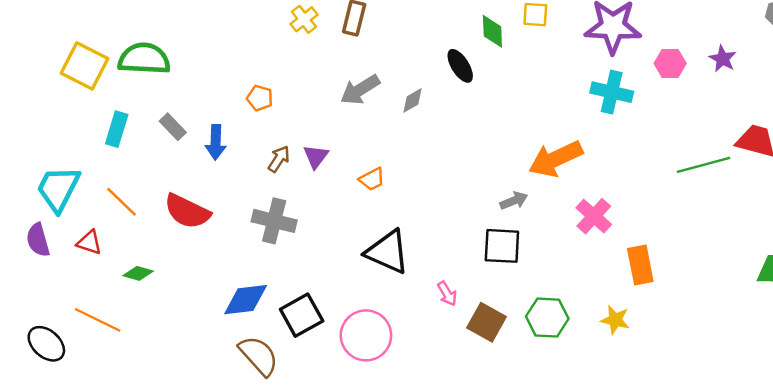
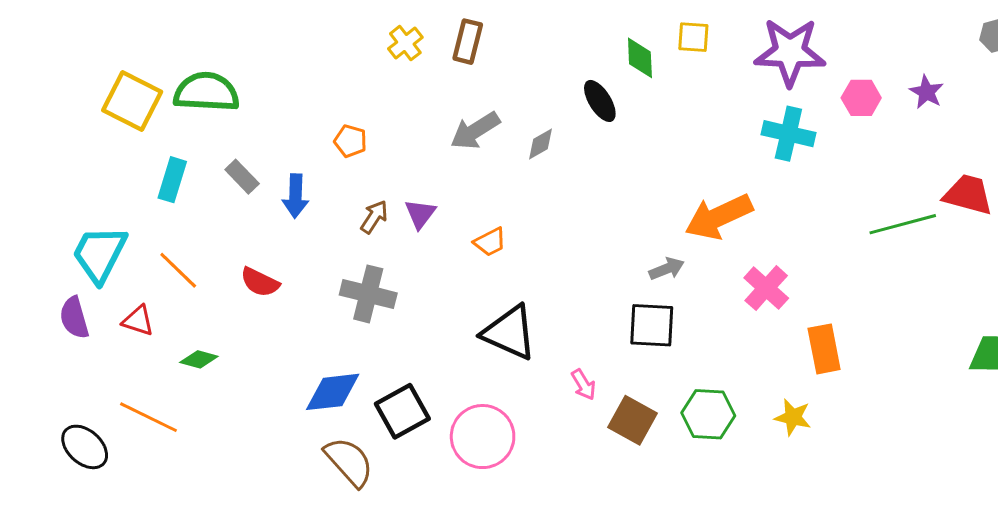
red semicircle: (187, 211) -> (260, 282), size x0.7

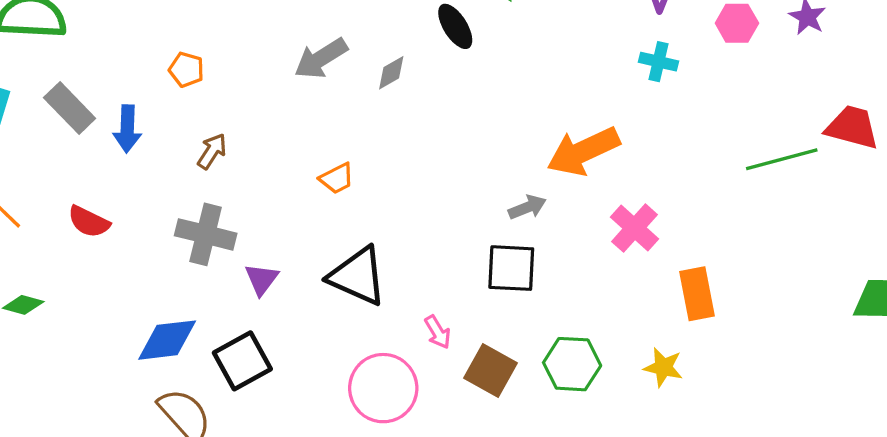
cyan cross: (788, 134) -> (658, 62), size x0.7
gray rectangle: (242, 177) -> (70, 108), size x1.4
purple triangle: (420, 214) -> (262, 279), moved
pink circle: (483, 437) -> (383, 388), moved

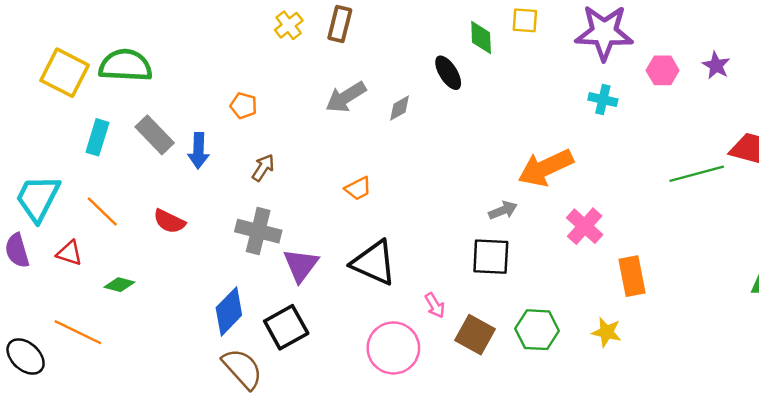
purple triangle: (262, 279) -> (301, 265), size x1.4
blue diamond: (167, 340) -> (229, 311), turned -39

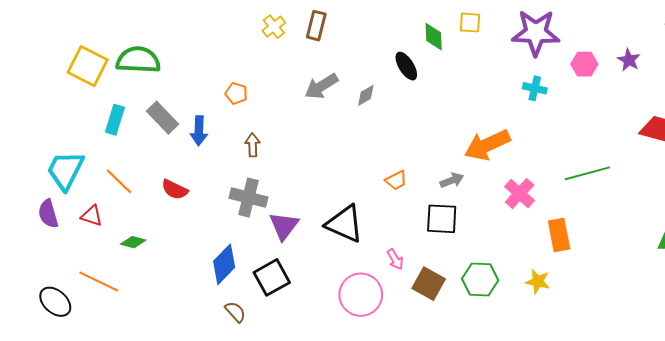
brown arrow: (263, 168) -> (253, 145), turned -35
green line: (697, 174) -> (587, 173), moved
orange trapezoid: (358, 188) -> (396, 180), moved
brown semicircle: (242, 369) -> (235, 312), size x0.6

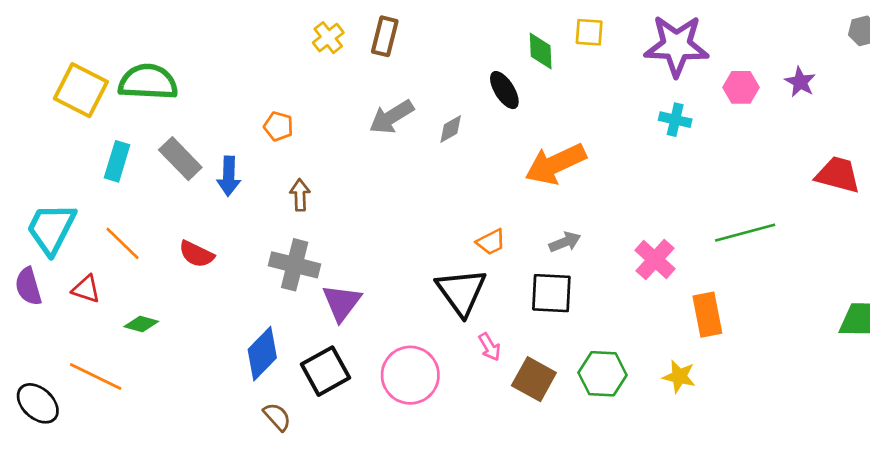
orange arrow: (487, 145) -> (555, 164), moved
black triangle: (345, 224) -> (461, 292), moved, turned 30
pink circle: (361, 295) -> (410, 375), moved

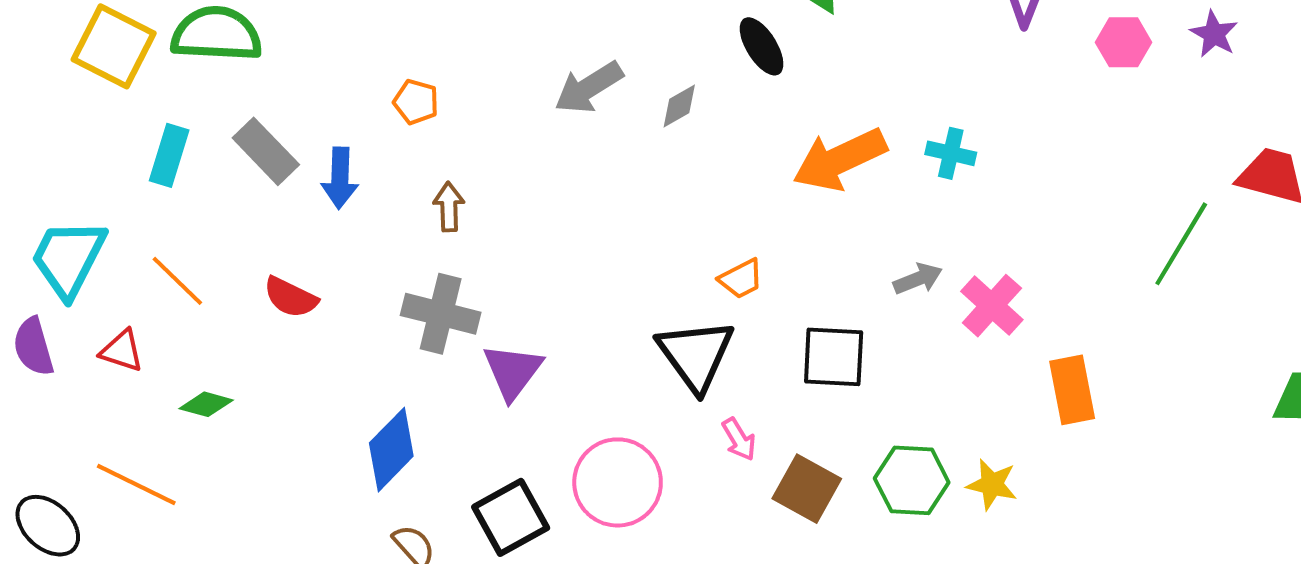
cyan cross: (675, 120) -> (951, 153), moved
green line: (745, 233) -> (1181, 244), moved, turned -44
gray arrow: (565, 242) -> (918, 279), moved
black square: (326, 371) -> (511, 517), moved
yellow star: (679, 376) -> (992, 485), moved

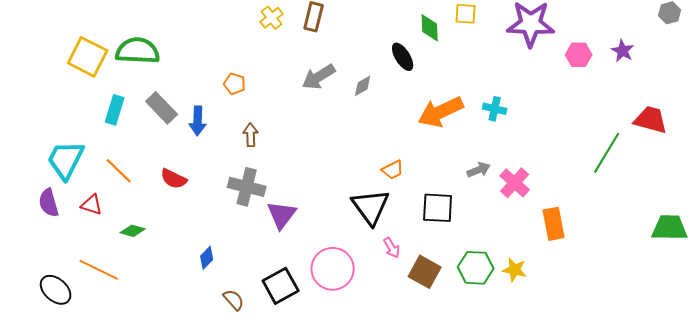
blue diamond: (391, 450) -> (207, 258), moved, size x0.6

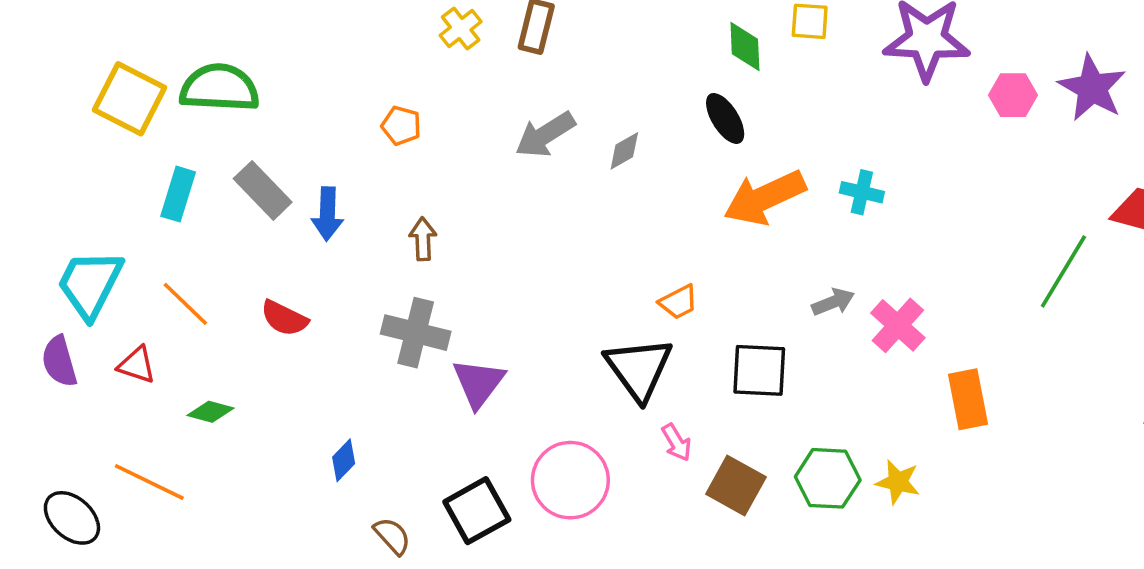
purple star: (623, 51) -> (1092, 88), size x1.6
black ellipse: (403, 57) -> (725, 118), moved
orange pentagon: (235, 84) -> (401, 126), moved

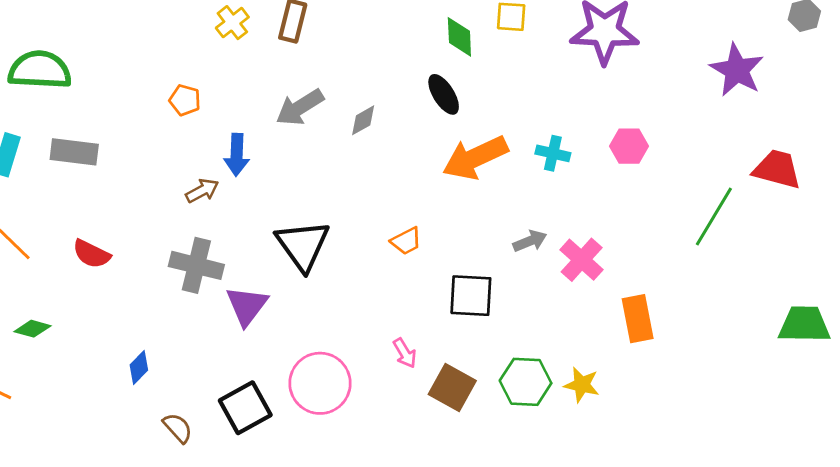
pink hexagon: (1013, 95) -> (629, 146), moved
gray rectangle: (263, 190) -> (74, 152), turned -39
blue arrow: (327, 214) -> (237, 155), moved
brown arrow: (423, 239) -> (202, 191), turned 64
black triangle: (639, 369) -> (303, 245), moved

